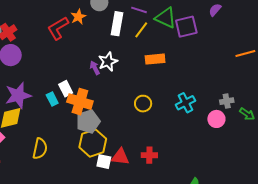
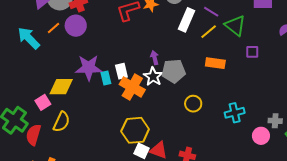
purple square: (186, 27) -> (252, 52), moved, size x0.6
white star: (108, 62) -> (153, 77), moved, turned -30
purple star: (18, 95) -> (89, 68), moved
gray pentagon: (88, 122) -> (174, 71), moved
yellow semicircle: (40, 149) -> (61, 122), moved

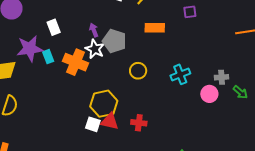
white rectangle: (121, 71) -> (54, 27), moved
gray pentagon: (174, 71) -> (114, 41), turned 30
yellow hexagon: (135, 130) -> (104, 104), moved

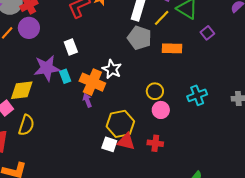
purple square: (190, 12) -> (207, 33), turned -32
purple arrow: (94, 30) -> (87, 100), moved
gray pentagon: (114, 41) -> (139, 38), moved
pink circle: (209, 94) -> (161, 110), moved

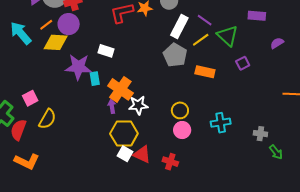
white rectangle: (71, 47) -> (106, 51), turned -63
white star: (112, 69) -> (138, 105), moved, turned 30
yellow diamond: (22, 90) -> (56, 42), moved
yellow hexagon: (120, 124) -> (124, 133), moved

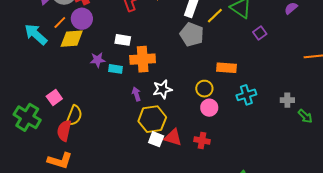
purple star: (78, 67) -> (98, 60), size x0.6
orange rectangle: (205, 72) -> (227, 68), moved
cyan rectangle: (95, 79) -> (116, 69), turned -64
orange cross: (120, 89) -> (143, 59), moved, turned -30
red semicircle: (18, 130) -> (64, 131), moved

